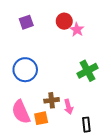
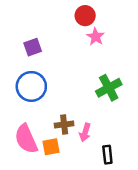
red circle: (64, 21) -> (85, 16), moved
purple square: (26, 22) -> (33, 47), moved
pink arrow: (68, 107) -> (85, 132), turned 32

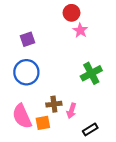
black rectangle: (107, 155) -> (90, 129), turned 64

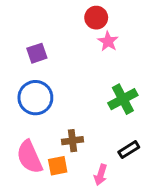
pink arrow: (71, 111) -> (101, 175), moved
black rectangle: (90, 129) -> (129, 150), moved

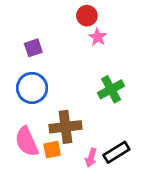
brown cross: (72, 141) -> (66, 127), size x1.6
black rectangle: (129, 150) -> (116, 152), moved, size x1.4

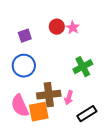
red circle: (87, 16) -> (57, 27), moved
orange square: (52, 150) -> (39, 112), size x1.5
pink arrow: (91, 158) -> (69, 98), moved

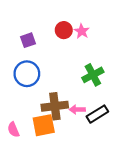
pink arrow: (69, 98) -> (77, 110), turned 72
pink semicircle: (20, 106) -> (13, 130), moved, size x0.6
black rectangle: (87, 114) -> (97, 114), moved

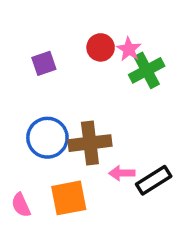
blue circle: (27, 74) -> (47, 138), moved
green cross: (93, 75) -> (147, 70), moved
brown cross: (55, 106) -> (90, 143), moved

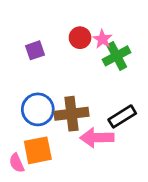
pink arrow: (122, 173) -> (97, 138), size x1.6
black rectangle: (154, 180) -> (122, 116), moved
orange square: (69, 198) -> (38, 150), moved

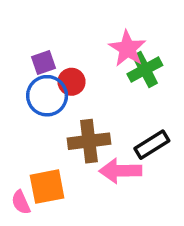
red circle: (80, 38) -> (72, 82), moved
pink star: (103, 39) -> (127, 49), size x1.5
blue circle: (38, 109) -> (47, 96), moved

